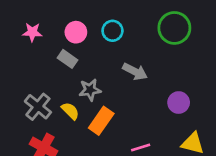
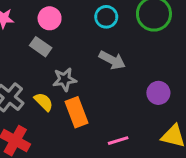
cyan circle: (112, 31) -> (106, 17), moved
orange rectangle: (101, 121) -> (76, 112), turned -56

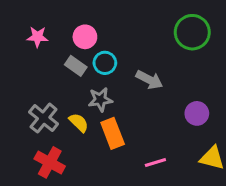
cyan circle: (106, 17) -> (105, 63), moved

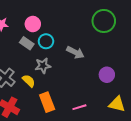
orange rectangle: (113, 133) -> (47, 102), moved

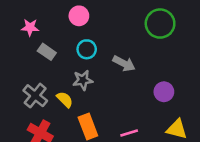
pink circle: (33, 24) -> (79, 16), moved
gray rectangle: (27, 43) -> (47, 52), moved

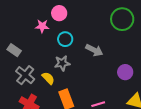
pink star: (30, 27) -> (42, 26), moved
gray rectangle: (47, 52) -> (14, 50), moved

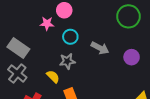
gray rectangle: (14, 50) -> (18, 48), size x1.5
purple circle: (125, 72) -> (132, 57), moved
gray cross: (25, 75) -> (17, 73), moved

